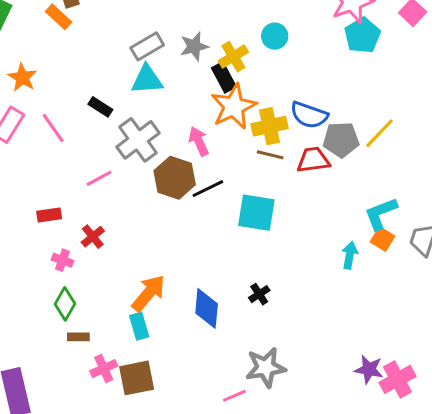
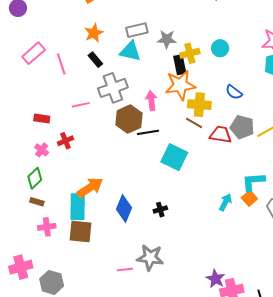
orange star: (22, 77) -> (94, 33), moved
blue semicircle: (309, 115) -> (234, 92), moved, size x0.7
cyan rectangle: (139, 326) -> (78, 207), size x1.5
brown square: (137, 378) -> (81, 232), moved

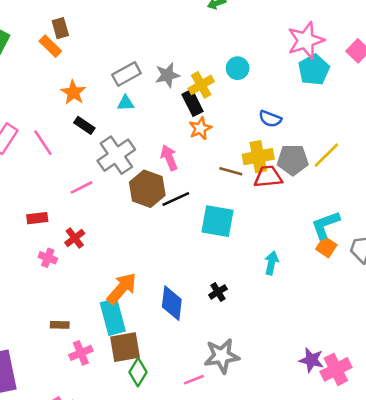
cyan triangle: (130, 51) -> (126, 103), size x0.6
orange star: (180, 85) -> (200, 128), size x0.6
yellow cross: (199, 105) -> (258, 157), moved
green diamond: (35, 178) -> (138, 372), moved
cyan arrow: (225, 202) -> (271, 263), moved

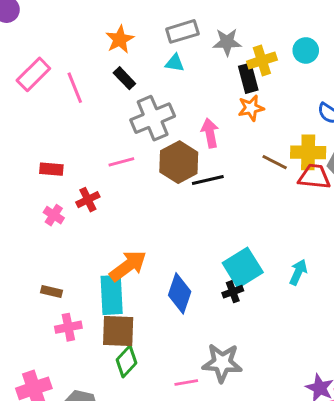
pink line: (81, 187) -> (121, 162), moved
cyan square: (217, 221) -> (243, 268), moved, turned 36

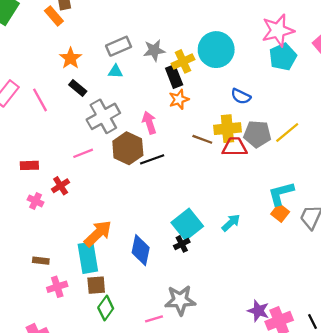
cyan circle: (306, 50) -> (216, 50), size x1.8
cyan arrow: (298, 272) -> (231, 223), turned 30
brown square: (118, 331) -> (96, 285), size x0.7

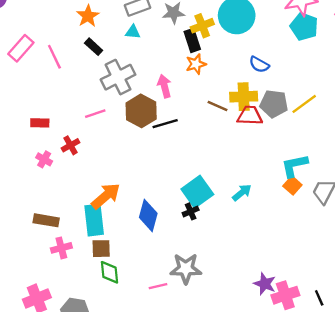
cyan pentagon: (283, 57) -> (304, 27), turned -30
brown rectangle: (41, 261) -> (46, 220), size x1.5
green diamond: (106, 308) -> (109, 272), turned -45

